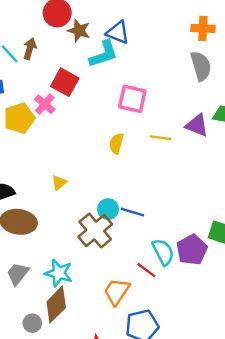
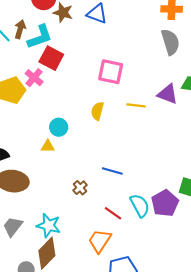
cyan L-shape: (104, 54) -> (40, 37), moved
yellow triangle: (59, 183) -> (48, 146), turned 40
cyan circle: (108, 209) -> (59, 127), moved
brown cross: (95, 231) -> (80, 188), size x0.5
red line: (146, 270) -> (113, 213), moved

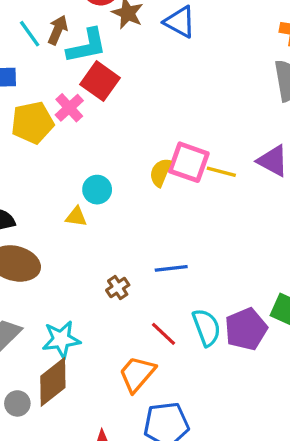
pink square: (111, 72) -> (189, 162), moved
blue line: (112, 171) -> (171, 268), turned -30
cyan star: (49, 225) -> (61, 339), turned -30

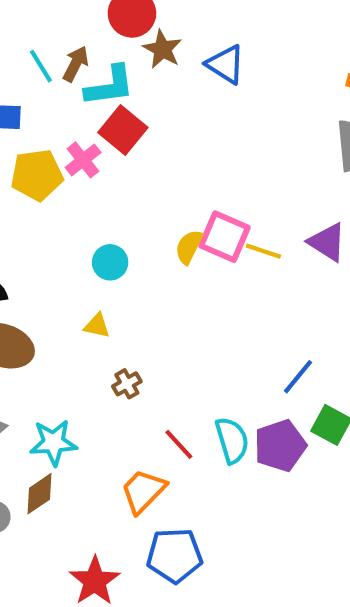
yellow triangle: (76, 217) -> (97, 326), moved
blue line: (171, 268) -> (298, 377), moved, turned -48
brown diamond: (53, 382) -> (40, 494), size x0.7

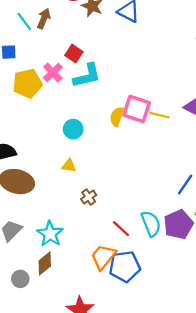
cyan L-shape: (110, 86) -> (87, 76), moved
red square: (123, 130) -> (74, 54), size x0.7
cyan star: (53, 442) -> (50, 234), turned -30
blue pentagon: (175, 555) -> (125, 267), moved

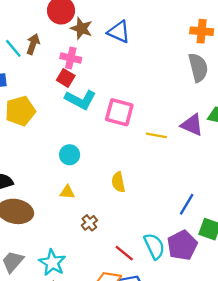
pink cross: (53, 73) -> (71, 58), moved, turned -30
cyan L-shape: (87, 76) -> (80, 100), turned 44
pink square: (137, 109) -> (119, 112), moved
yellow semicircle: (117, 116) -> (118, 182), moved, turned -30

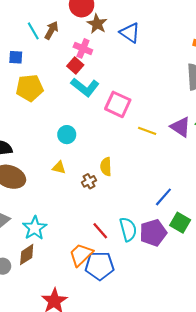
brown cross: (89, 223) -> (89, 181), moved

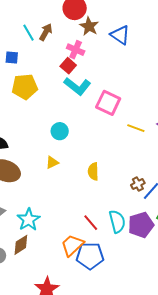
yellow semicircle: (106, 167) -> (93, 171), moved
yellow triangle: (59, 168) -> (52, 162), turned -40
brown cross: (89, 181) -> (138, 184), moved

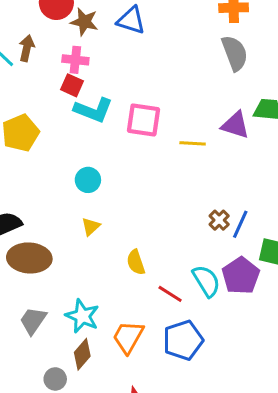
yellow semicircle: (93, 171) -> (136, 262), moved
orange trapezoid: (72, 245) -> (128, 337), moved

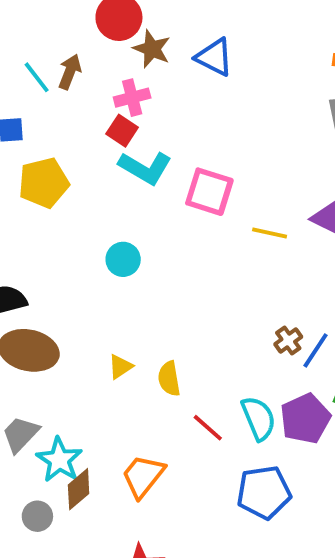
pink cross: (75, 60) -> (132, 98), turned -30
yellow triangle: (91, 227) -> (120, 367), moved
cyan star: (82, 316) -> (59, 460), moved
blue pentagon: (183, 340) -> (264, 492), moved

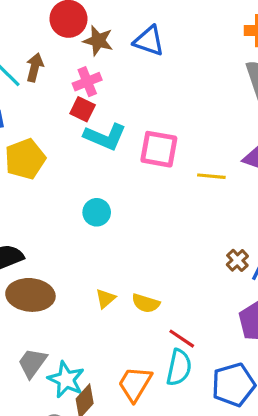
yellow semicircle: (169, 379) -> (146, 303), turned -56
cyan semicircle: (259, 418) -> (179, 367), moved, turned 42

